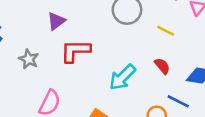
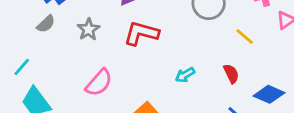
cyan arrow: (122, 77) -> (185, 75), size x0.6

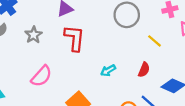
red L-shape: (141, 33) -> (74, 38), turned 80
red semicircle: (231, 74) -> (144, 70), turned 48

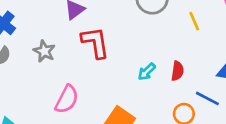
yellow line: (155, 41) -> (194, 21), turned 40
red semicircle: (144, 70) -> (177, 71), moved

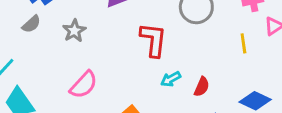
yellow line: (194, 21) -> (243, 43), moved
red L-shape: (95, 42) -> (153, 40), moved

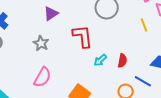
gray star: (74, 31) -> (41, 43), moved

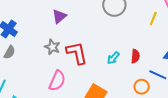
yellow line: (144, 25) -> (153, 19), turned 48
red L-shape: (83, 36) -> (77, 53), moved

